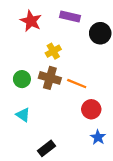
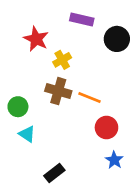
red star: (31, 21) -> (36, 39), moved
green circle: (22, 79) -> (18, 107), moved

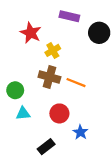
red circle: (106, 127) -> (59, 113), moved
cyan triangle: (27, 134) -> (23, 113), turned -40
blue star: (114, 160) -> (80, 132), moved

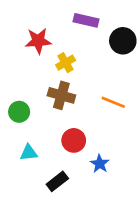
red star: (31, 33) -> (38, 41), turned -30
orange line: (76, 83) -> (113, 102), moved
cyan triangle: (23, 113) -> (29, 153), moved

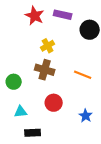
red star: (38, 41) -> (35, 16), moved, turned 30
blue star: (100, 164) -> (86, 116), moved
black rectangle: (57, 181) -> (33, 133), moved, turned 35

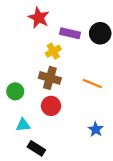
purple rectangle: (63, 15) -> (70, 33), moved
red circle: (54, 103) -> (51, 106), moved
black rectangle: (33, 133) -> (36, 148), turned 35

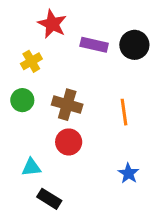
yellow cross: (53, 51) -> (31, 61), moved
orange line: (92, 84) -> (124, 112), turned 60
green circle: (15, 91) -> (22, 100), moved

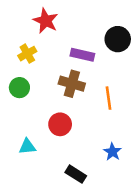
purple rectangle: (94, 45) -> (82, 55), moved
brown cross: (67, 105) -> (72, 84), moved
black rectangle: (49, 199) -> (76, 174), moved

